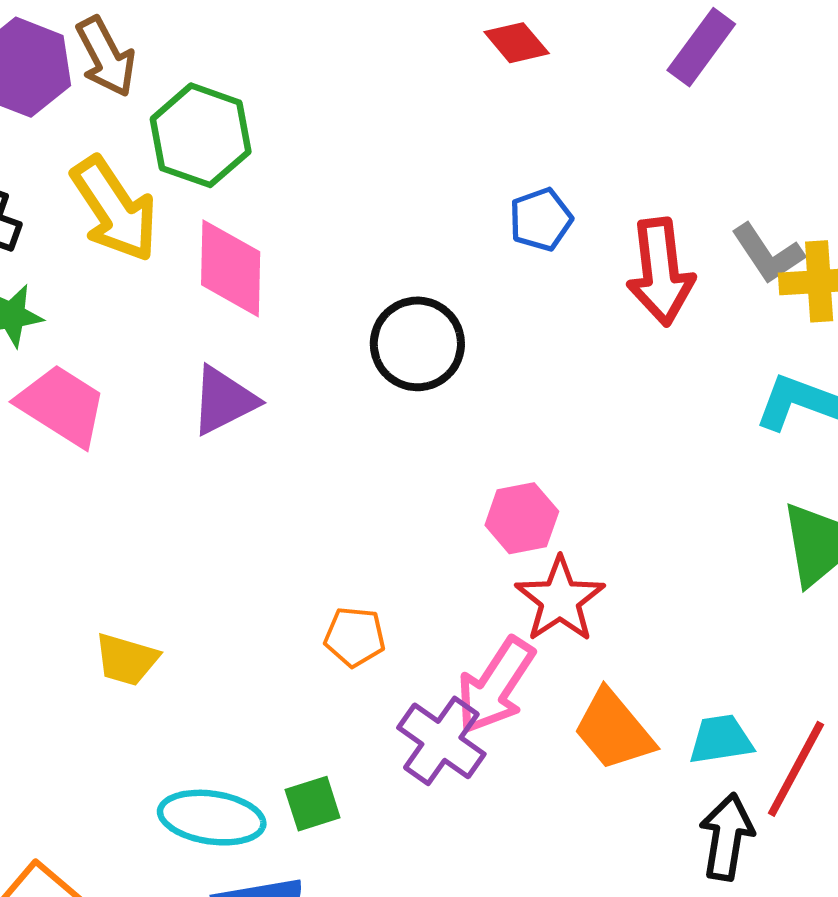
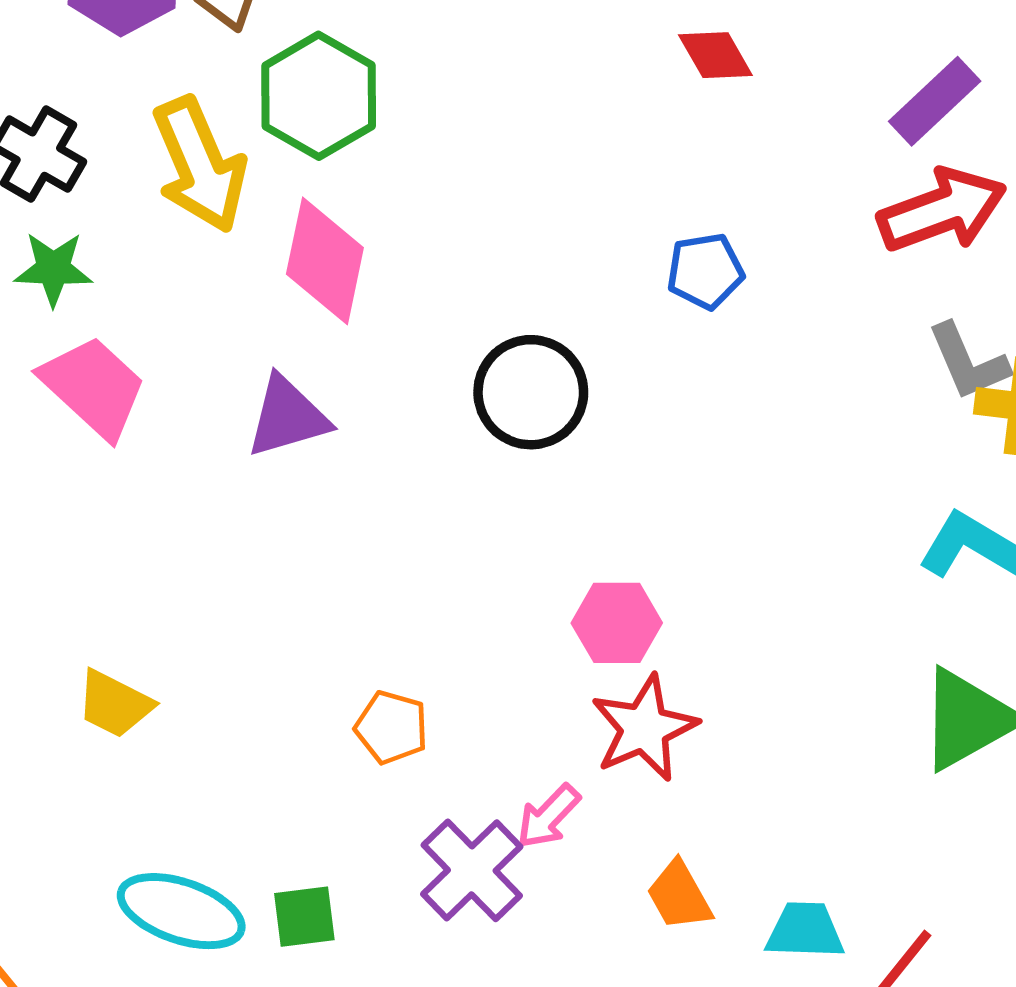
red arrow: (660, 272) -> (942, 210), moved, turned -114
pink arrow: (495, 686) -> (548, 816), size x0.6
orange trapezoid: (614, 730) -> (679, 896), size x0.7

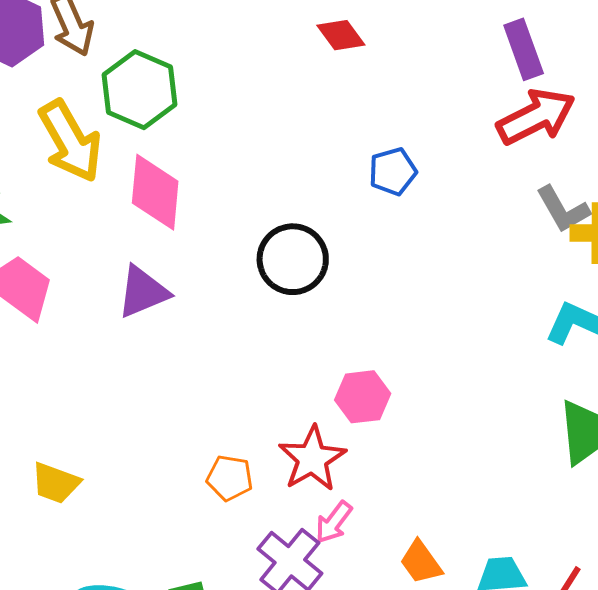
red diamond: (715, 55) -> (341, 35), moved
purple rectangle: (935, 101) -> (524, 49), turned -60
red star: (644, 728) -> (312, 459), moved

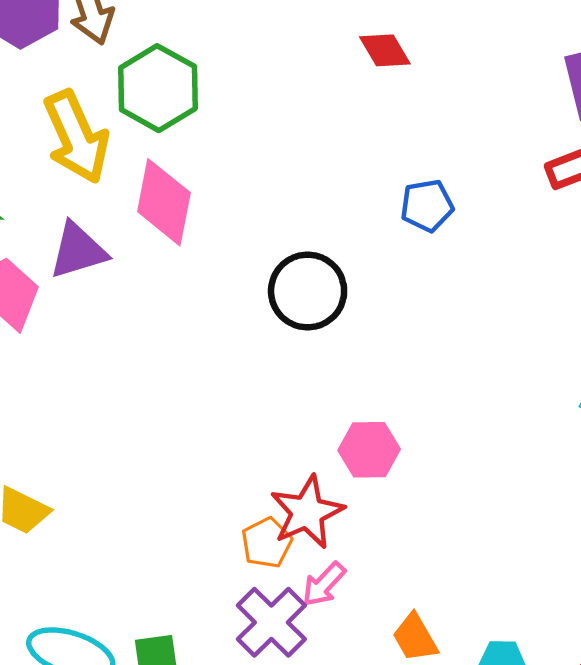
purple triangle: (143, 292) -> (78, 251), moved
orange pentagon: (230, 478) -> (267, 543), moved, turned 30

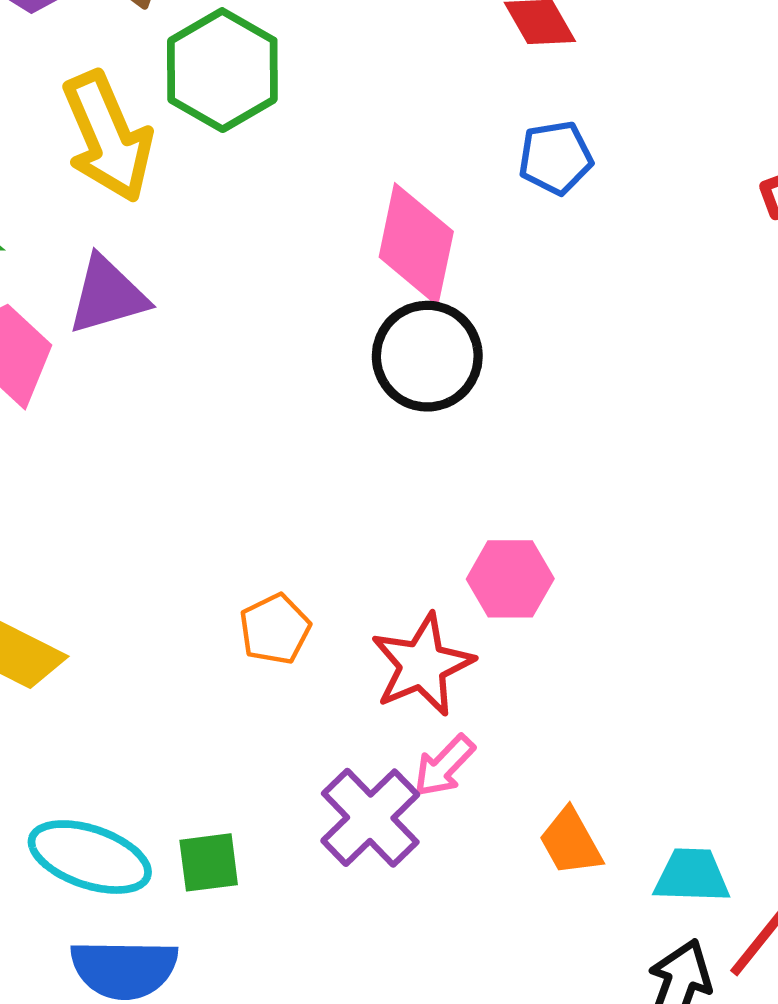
pink diamond: (164, 202) -> (416, 244), moved
blue pentagon: (427, 206) -> (555, 158), moved
orange pentagon: (267, 543) -> (275, 629), moved

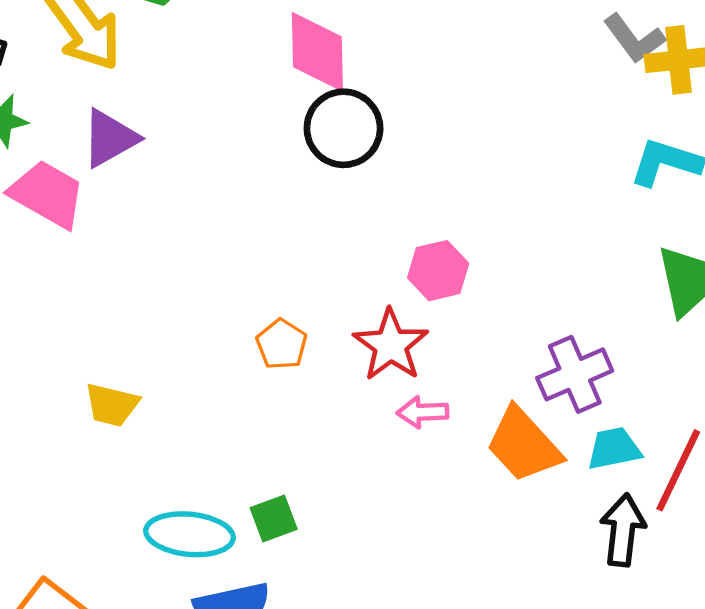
pink arrow: (444, 766) -> (423, 412), turned 57
purple cross: (370, 818) -> (575, 374), moved, turned 34
orange trapezoid: (571, 842) -> (524, 445), size x1.6

